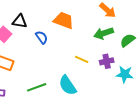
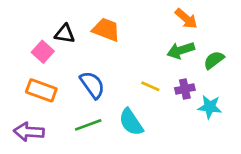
orange trapezoid: (64, 20) -> (106, 30), moved
blue semicircle: (42, 37) -> (92, 85), moved, size x1.5

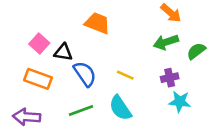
black triangle: (65, 34) -> (63, 52), moved
yellow line: (150, 86) -> (125, 75), moved
cyan star: (210, 107) -> (180, 102), moved

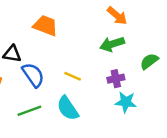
green semicircle: (196, 51) -> (149, 61), moved

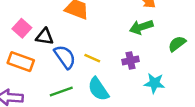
yellow line: (73, 76) -> (92, 58), moved
purple cross: (116, 79) -> (131, 60), moved

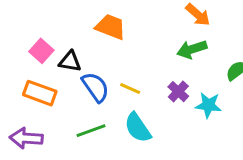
purple cross: (131, 60) -> (178, 92), turned -35
cyan star: (154, 83) -> (208, 105), moved

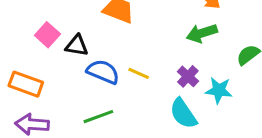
blue semicircle: (95, 87) -> (103, 72), turned -32
orange rectangle: (40, 93) -> (26, 84), moved
cyan semicircle: (138, 128) -> (183, 113), moved

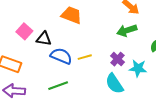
yellow line: (139, 73) -> (85, 57), turned -40

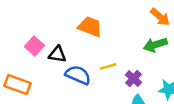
yellow line: (85, 57) -> (108, 66), moved
purple cross: (118, 59) -> (134, 79), moved

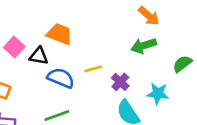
orange trapezoid: (90, 27) -> (59, 34), moved

